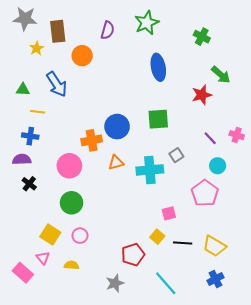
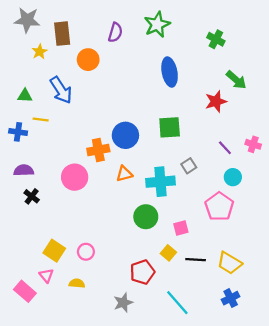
blue cross: (30, 136) -> (18, 132), moved
green circle: (72, 203) -> (146, 217), moved

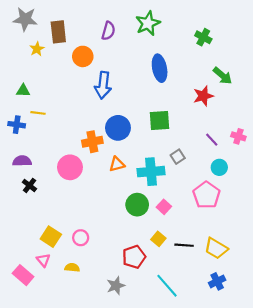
blue arrow: (61, 90) -> (103, 85), moved, turned 40
pink square: (181, 228) -> (164, 207), moved, turned -32

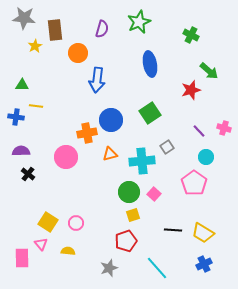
green square: (160, 120) -> (150, 113), turned -30
yellow square: (158, 239) -> (133, 215), moved, turned 32
pink rectangle: (23, 275) -> (22, 258), turned 48

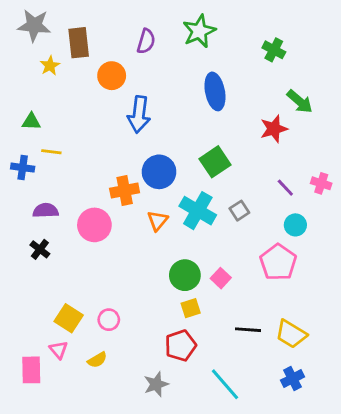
purple semicircle: (21, 151) -> (46, 211), moved
orange triangle: (110, 154) -> (158, 221), turned -35
cyan cross: (142, 161) -> (198, 211), moved, turned 35
yellow semicircle: (68, 251) -> (97, 360), turned 144

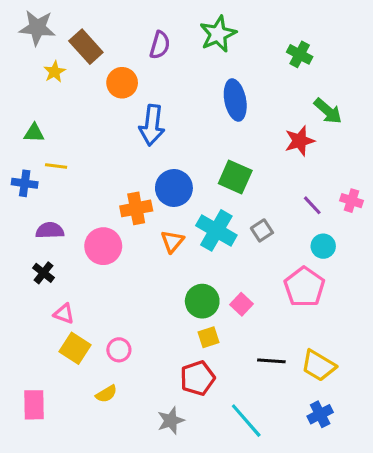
brown rectangle: (79, 43) -> (86, 47), turned -36
green square: (215, 162) -> (235, 177), turned -32
pink triangle: (59, 350) -> (64, 314), moved, turned -30

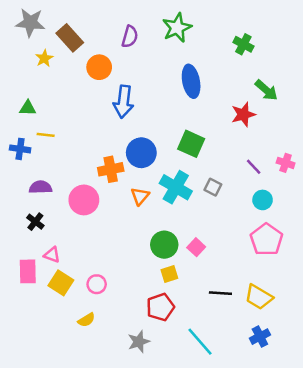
gray square: (262, 230) -> (213, 187), turned -30
pink pentagon: (304, 287) -> (266, 240), moved
pink rectangle: (34, 405) -> (28, 271), moved

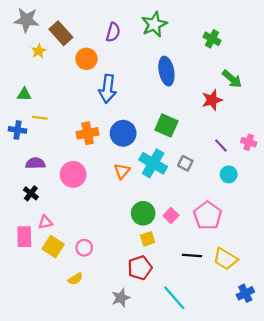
orange cross: (111, 169) -> (88, 133), moved
pink pentagon: (266, 240) -> (208, 216), moved
pink triangle: (52, 255) -> (45, 222), turned -32
blue cross: (260, 337) -> (245, 293), moved

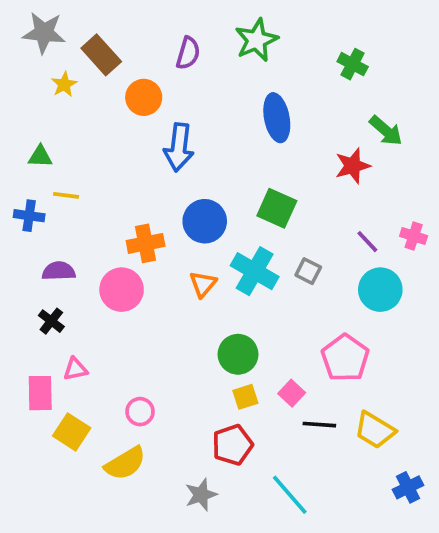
orange cross: (88, 133) -> (146, 243), moved
cyan circle: (229, 174) -> (380, 290), size x1.5
pink square: (171, 216) -> (292, 393), moved
yellow square: (53, 247) -> (72, 432), moved
yellow semicircle: (75, 279) -> (125, 463), size x1.6

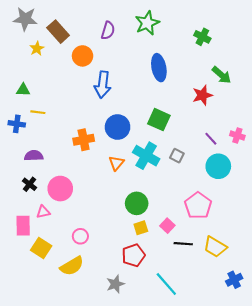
pink circle: (122, 290) -> (60, 189), moved

